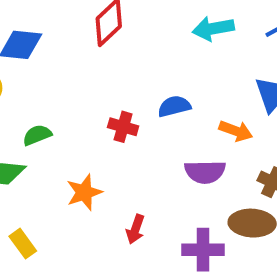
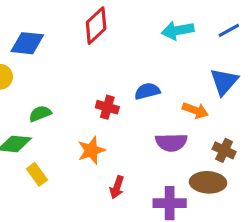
orange star: (84, 192) -> (91, 150), moved
yellow rectangle: (23, 244) -> (37, 174), moved

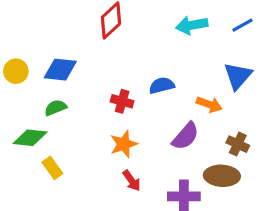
blue diamond: (27, 43) -> (60, 70), moved
purple semicircle: (171, 142) -> (185, 136), turned -48
orange star: (91, 150) -> (124, 144), moved
red arrow: (117, 187) -> (132, 181), turned -55

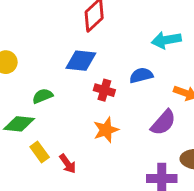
cyan arrow: (192, 25) -> (166, 40), moved
blue diamond: (60, 70) -> (81, 61), moved
red arrow: (132, 181) -> (68, 164), moved

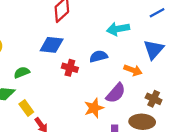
orange star: (106, 130) -> (94, 108), moved
yellow rectangle: (40, 152) -> (26, 108), moved

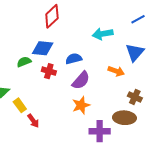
blue semicircle: (99, 56) -> (74, 59), moved
red cross: (70, 68) -> (49, 71), moved
green semicircle: (22, 72) -> (24, 62), moved
purple semicircle: (116, 93) -> (81, 80), moved

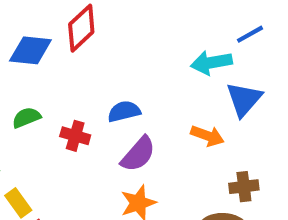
cyan arrow: (103, 34) -> (211, 63), moved
blue diamond: (43, 48) -> (30, 50), moved
brown cross: (135, 97) -> (244, 187), turned -32

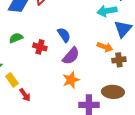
blue semicircle: (124, 111) -> (64, 35), turned 70
brown cross: (244, 187) -> (119, 60), moved

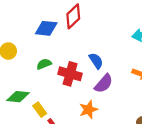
red cross: (40, 47) -> (70, 74), size x1.5
orange star: (71, 80) -> (88, 110), moved

